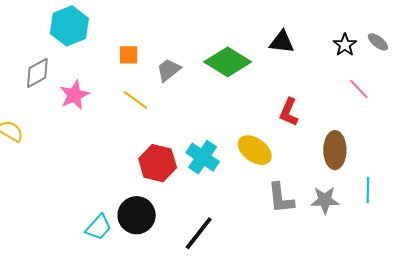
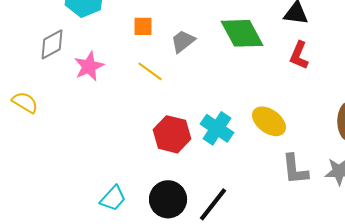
green diamond: (228, 62) -> (242, 33), turned 30
red L-shape: (289, 112) -> (299, 55), moved
black circle: (137, 215) -> (168, 199), moved

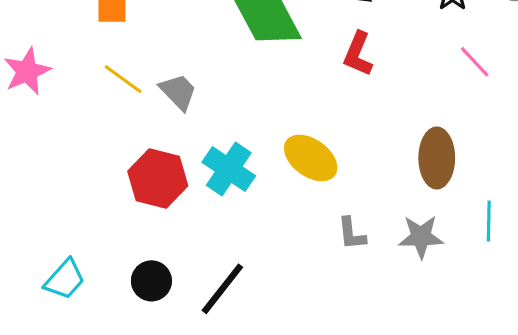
gray trapezoid: (183, 41) -> (178, 92), moved, turned 84
gray L-shape: (295, 169) -> (352, 234), size x0.7
black circle: (168, 199) -> (151, 281), size x0.7

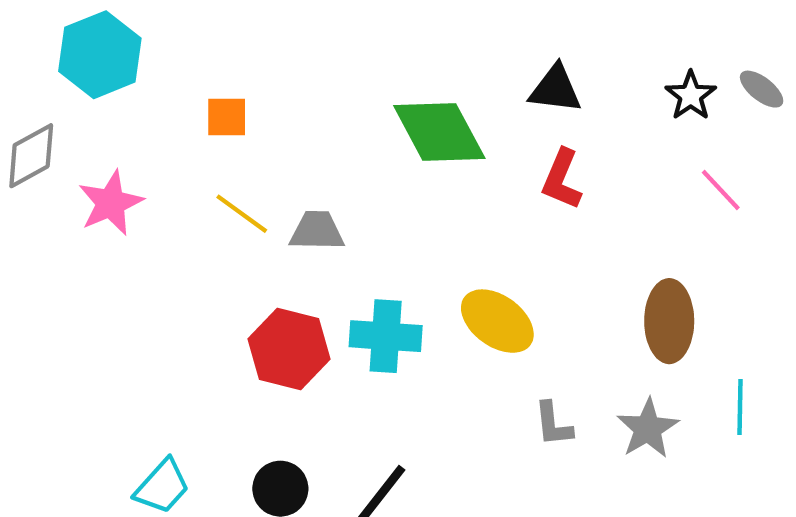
gray trapezoid: (178, 92) -> (317, 231), turned -45
cyan cross: (229, 169) -> (386, 336), turned -30
gray star: (421, 237) -> (648, 429), turned -30

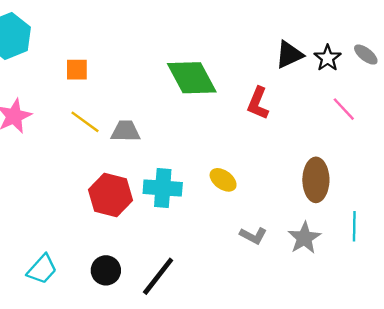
black triangle: (555, 89) -> (289, 55), moved, turned -32
yellow ellipse: (497, 321) -> (223, 180), size x0.7
gray L-shape: (553, 424) -> (253, 236), turned -56

